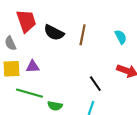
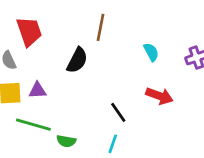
black semicircle: (54, 33) -> (77, 60), moved, turned -90
brown line: (83, 35) -> (100, 27), moved

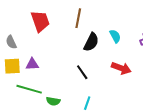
red trapezoid: (29, 32) -> (40, 21), moved
black semicircle: (77, 60) -> (91, 42), moved
black line: (118, 112) -> (82, 72), moved

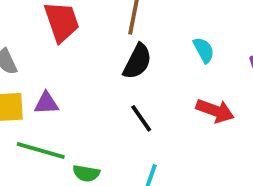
black semicircle: (91, 42) -> (137, 61), moved

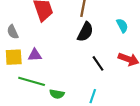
black line: (141, 118) -> (98, 63), moved

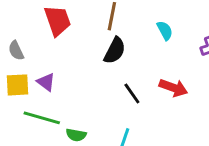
cyan semicircle: (122, 26) -> (165, 31), moved
purple triangle: (35, 55) -> (46, 82), turned 40

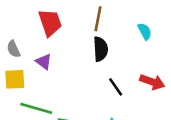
black semicircle: (115, 51) -> (101, 49), turned -30
purple triangle: (46, 82) -> (44, 62), moved

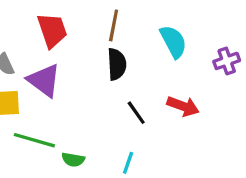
cyan semicircle: (145, 31) -> (173, 42), size x1.5
purple triangle: (44, 62) -> (44, 80), size x1.6

